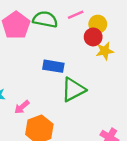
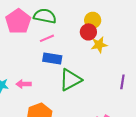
pink line: (76, 15) -> (47, 38), moved
pink arrow: (22, 107) -> (24, 84), moved, turned 40

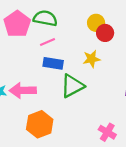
red circle: (88, 32) -> (105, 33), moved
yellow star: (99, 45) -> (92, 59), moved
pink arrow: (24, 84) -> (23, 90), size x1.6

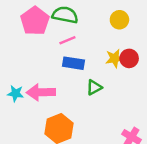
red circle: (105, 33) -> (129, 58), moved
green triangle: (72, 86) -> (94, 87), size x0.6

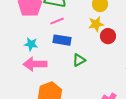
yellow star: (115, 58) -> (96, 24), moved
cyan star: (16, 93) -> (31, 44), moved

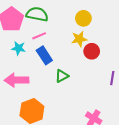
blue rectangle: (62, 40) -> (44, 55), turned 48
cyan star: (31, 44) -> (19, 48), moved

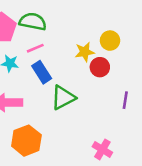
yellow circle: (83, 18) -> (110, 41), moved
green triangle: (62, 76) -> (63, 98), size x1.5

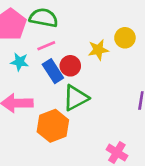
red circle: (100, 67) -> (70, 66), moved
orange hexagon: (26, 141) -> (53, 126), moved

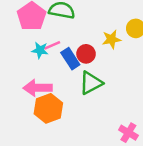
pink line: (46, 46) -> (52, 45), moved
orange hexagon: (53, 126) -> (48, 108), moved

